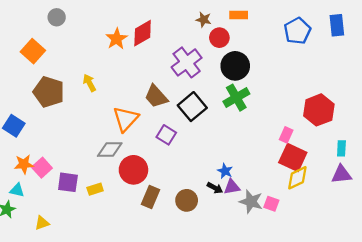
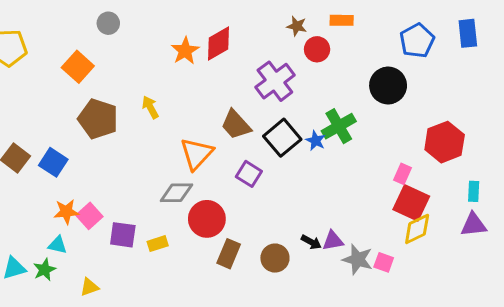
black circle: (235, 66) -> (388, 86), moved
blue star: (225, 171) -> (316, 141), moved

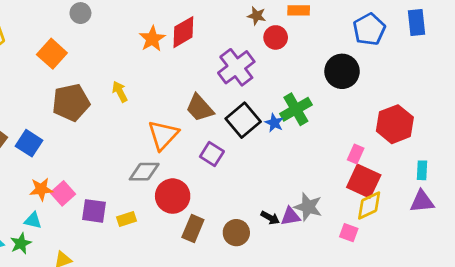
brown pentagon: (98, 119) -> (71, 103), turned -30
gray star: (358, 259) -> (308, 207), moved
pink square: (384, 262) -> (349, 233), moved

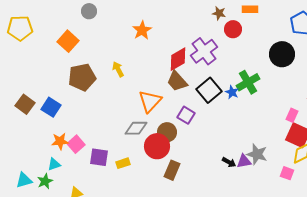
red diamond: (183, 32) -> (178, 59), moved
cyan triangle: (33, 220) -> (54, 164), turned -32
brown circle: (236, 233) -> (167, 132), moved

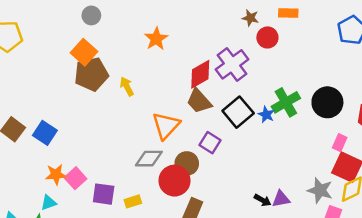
orange square: (68, 41) -> (84, 52), moved
black circle: (282, 54) -> (327, 102), moved
brown pentagon: (82, 77) -> (91, 74), moved
gray star: (257, 154) -> (320, 190), moved

